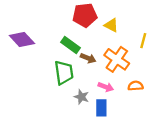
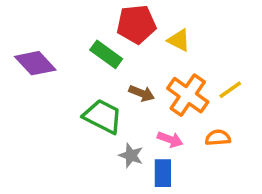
yellow line: (143, 41) -> (230, 90), moved, turned 40
green rectangle: (70, 45) -> (106, 54), moved
green trapezoid: (64, 73) -> (103, 116), turned -55

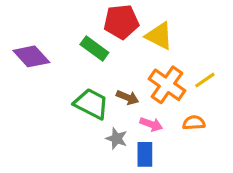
yellow triangle: (179, 40) -> (159, 36), size x1.4
brown arrow: (142, 93) -> (128, 97), moved

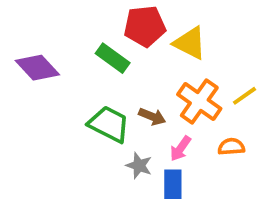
pink arrow: (151, 124) -> (180, 149), turned 105

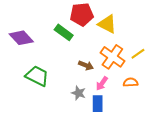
green trapezoid: (109, 124) -> (37, 76), moved

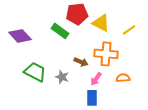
yellow line: (138, 54) -> (129, 30), moved
orange cross: (112, 57) -> (106, 54), turned -30
gray star: (78, 93) -> (62, 77), moved

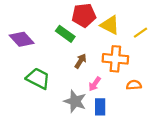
brown arrow: (81, 62) -> (80, 61), moved, turned -80
gray star: (62, 77) -> (75, 101), moved, size x1.5
pink arrow: (96, 79) -> (95, 84), moved

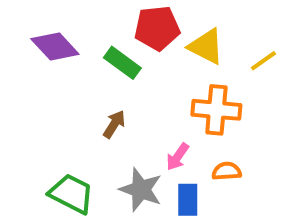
purple diamond: (22, 39) -> (55, 46), moved
brown arrow: (80, 61) -> (114, 124), moved
green trapezoid: (38, 78) -> (71, 194), moved
orange semicircle: (134, 85) -> (227, 171), moved

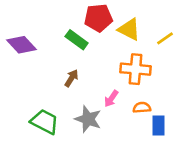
purple diamond: (55, 46) -> (21, 45), moved
blue rectangle: (188, 200) -> (159, 126), moved

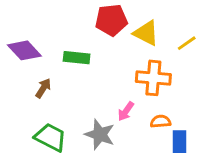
green rectangle: (77, 40) -> (77, 58), moved, turned -30
brown arrow: (71, 78) -> (43, 88), moved

